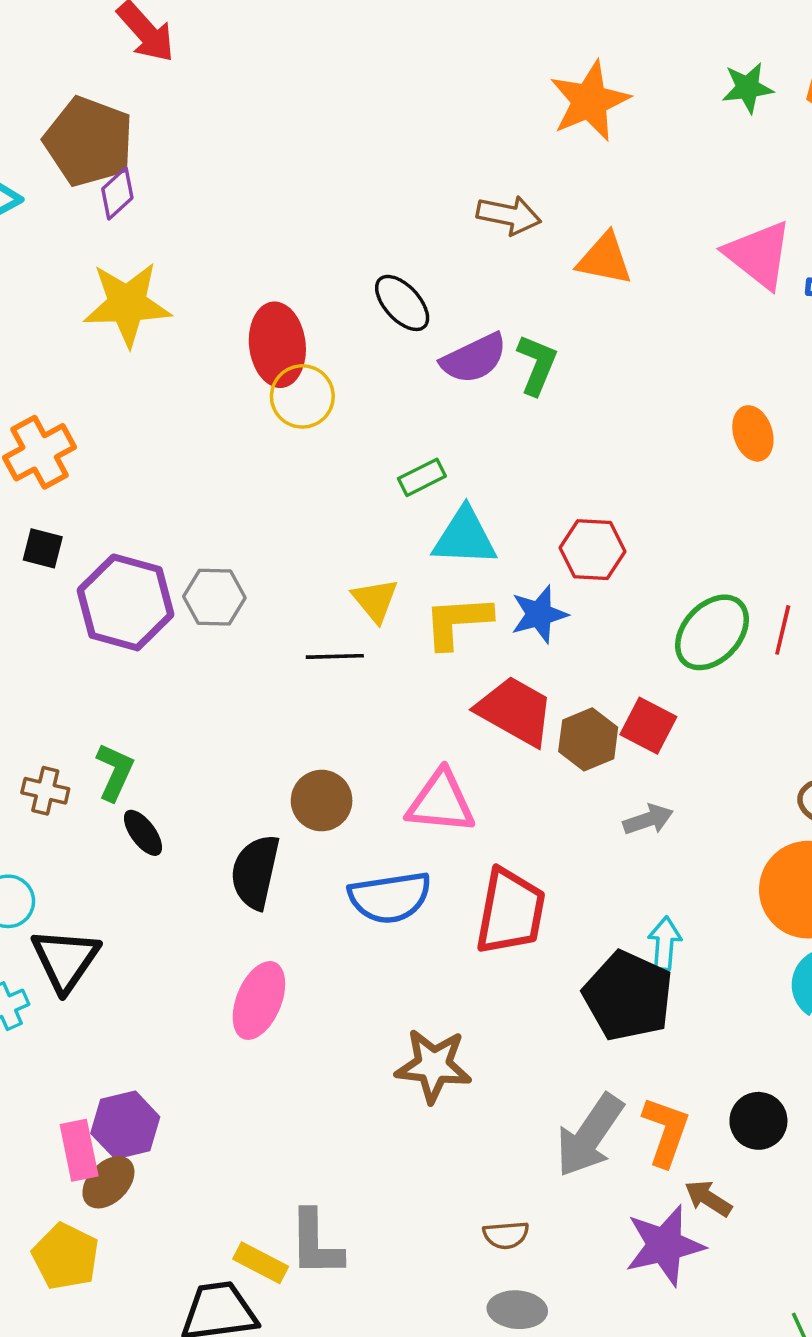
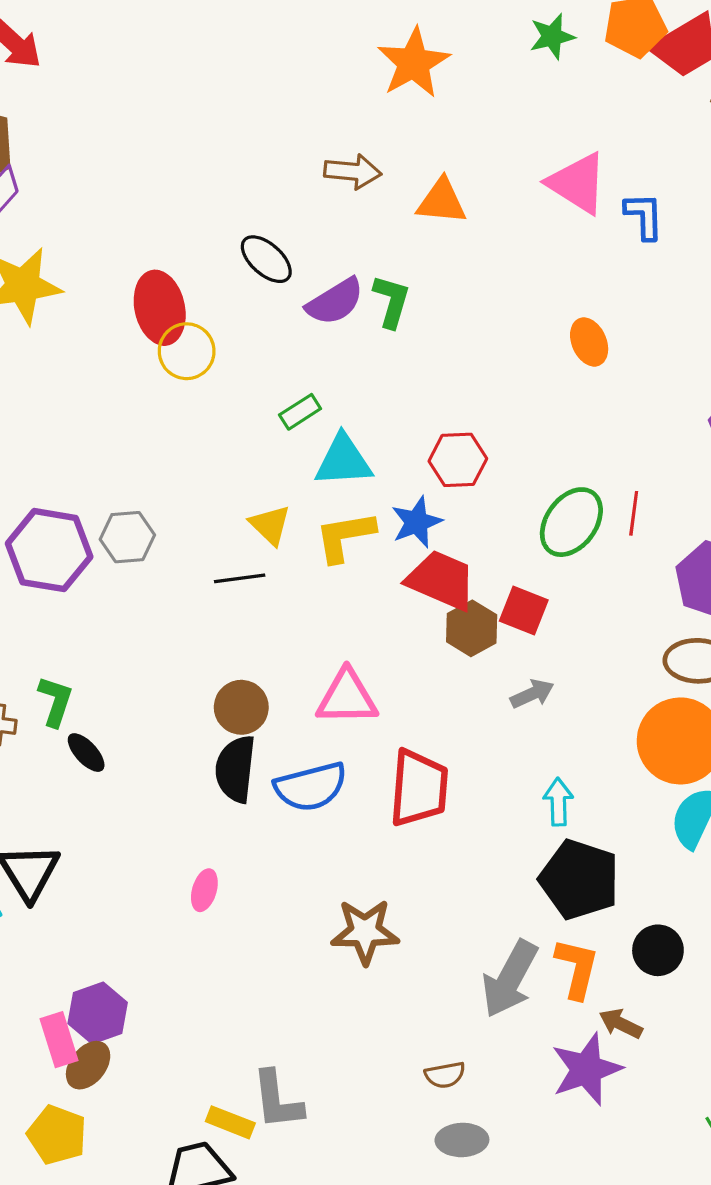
red trapezoid: (515, 711) -> (441, 580), moved
black semicircle: (255, 872) -> (235, 769), moved
black pentagon: (628, 996) -> (579, 879), moved
pink ellipse: (259, 1000) -> (204, 890), size x0.6

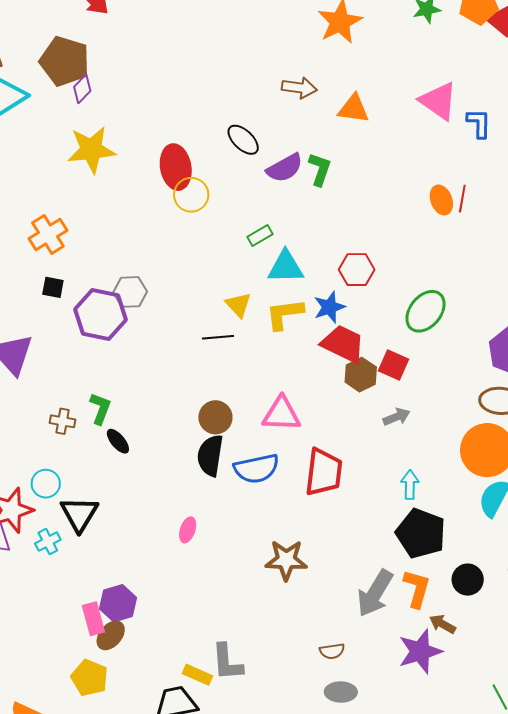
red line: (634, 513) -> (462, 199), moved
gray hexagon: (127, 537) -> (130, 292), moved

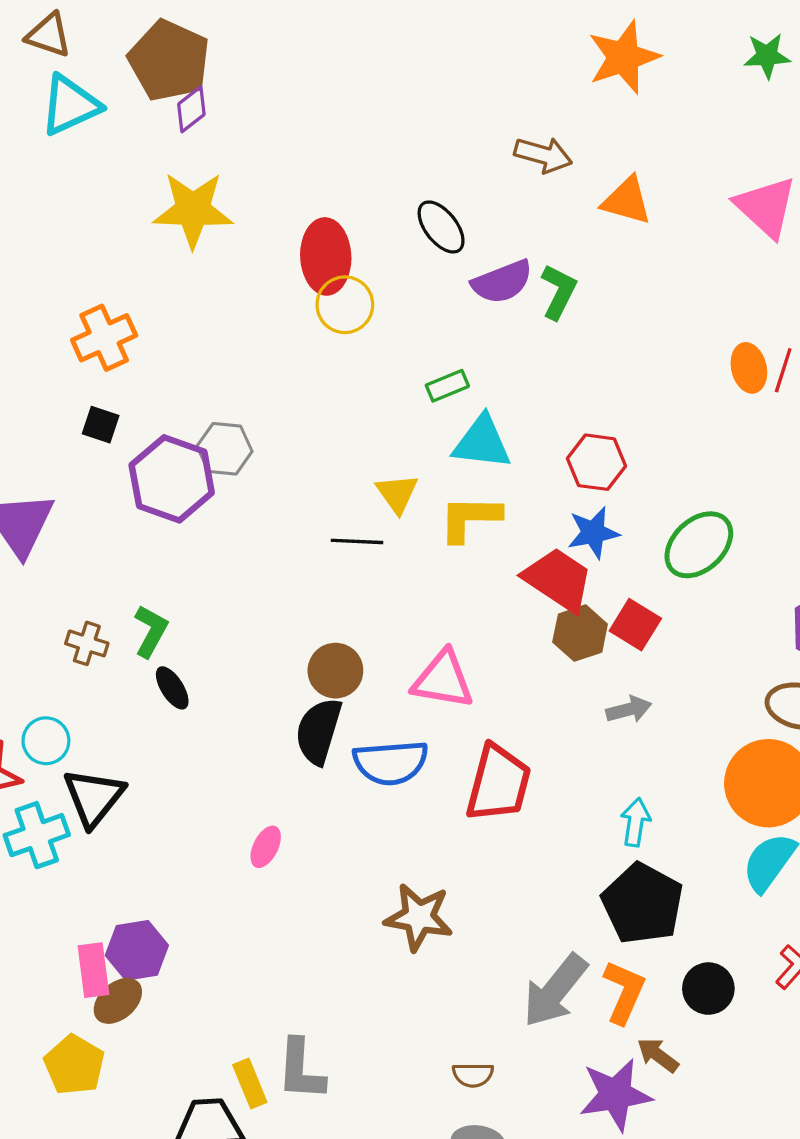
blue star: (329, 307) -> (593, 533), moved
cyan cross: (48, 542) -> (37, 835), size x1.5
yellow rectangle: (197, 675) -> (250, 1084), turned 36

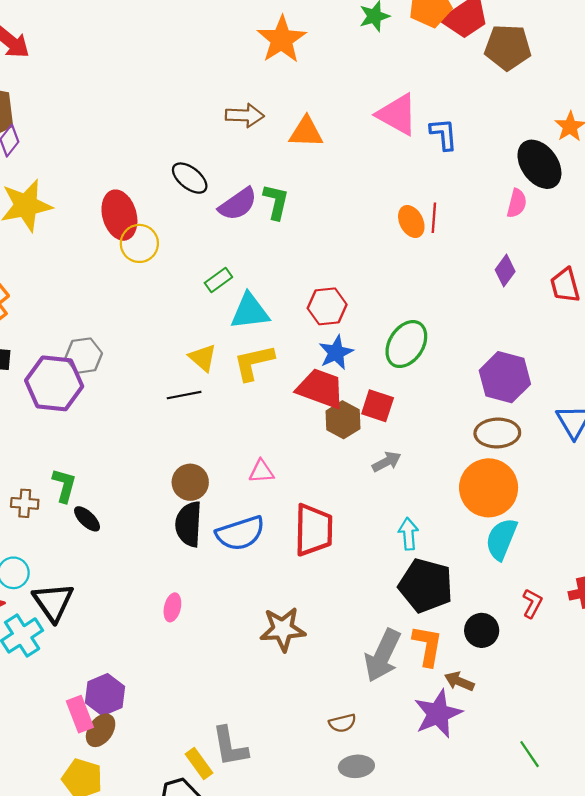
pink triangle: (443, 680) -> (261, 471), size x0.6

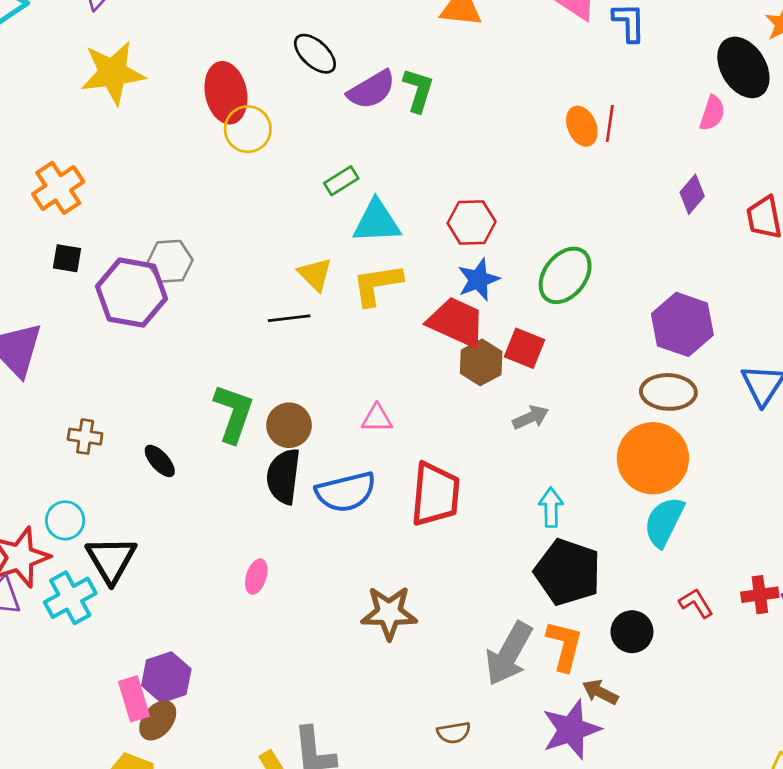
green L-shape: (64, 485) -> (234, 413), moved, size x1.4
red L-shape: (532, 603) -> (696, 603), turned -64

